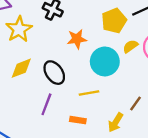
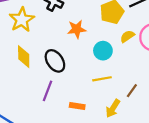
cyan circle: (105, 62) -> (103, 51), size x0.7
yellow diamond: (21, 68) -> (24, 57), turned -70
yellow line: (89, 93) -> (102, 79), moved

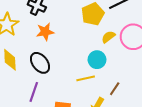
orange star: (77, 29) -> (45, 32), moved
cyan circle: (103, 51) -> (97, 60), moved

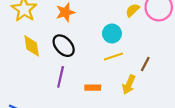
cyan circle: (97, 60) -> (112, 34), moved

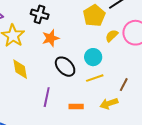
black ellipse: (64, 46) -> (65, 67), moved
yellow arrow: (129, 85) -> (109, 103), turned 48

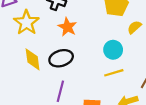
orange star: (51, 38) -> (67, 27), turned -30
black ellipse: (65, 67) -> (61, 58), moved, turned -65

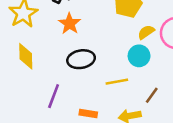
cyan circle: (113, 50) -> (139, 56), moved
black ellipse: (61, 58) -> (81, 59), moved

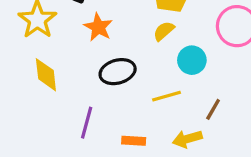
yellow semicircle: (146, 32) -> (164, 31), moved

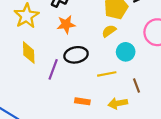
orange star: (98, 27) -> (66, 24), turned 30
brown line: (213, 109) -> (137, 86), turned -56
purple line: (87, 123) -> (53, 69), moved

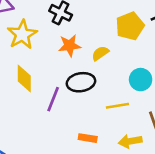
yellow semicircle: (109, 31) -> (100, 53), moved

